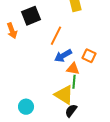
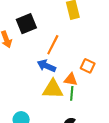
blue arrow: (63, 56) -> (46, 66), moved, turned 54
yellow triangle: (64, 95) -> (53, 89), moved, turned -30

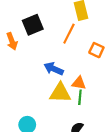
orange line: (53, 45) -> (69, 34), moved
orange square: (88, 66) -> (96, 50), moved

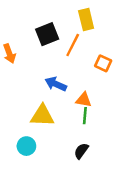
black square: (33, 25) -> (47, 34), moved
yellow triangle: (60, 93) -> (42, 116), moved

